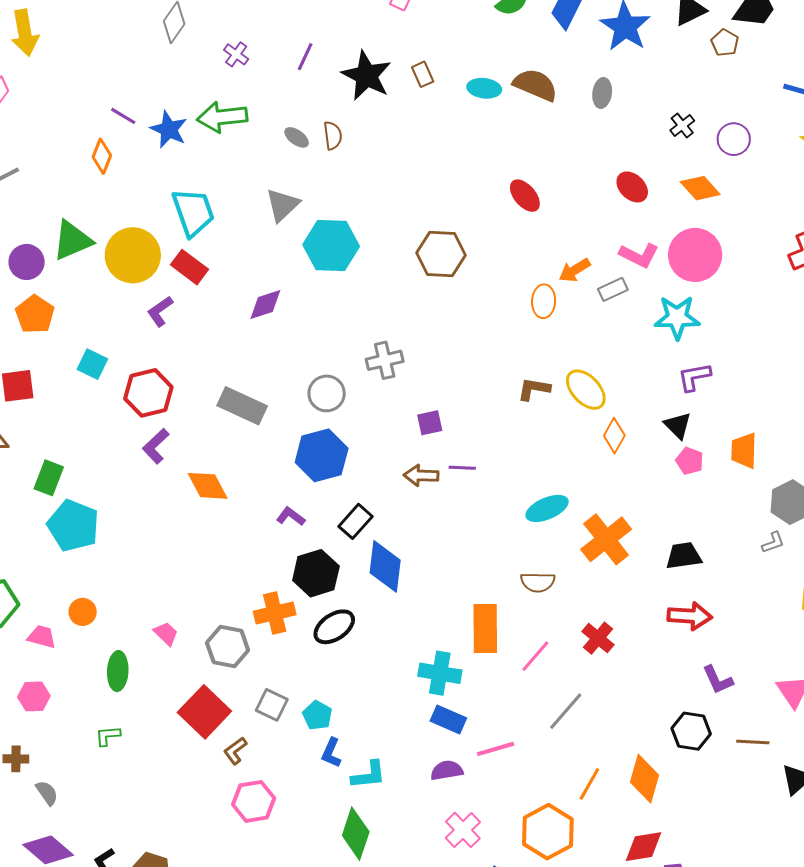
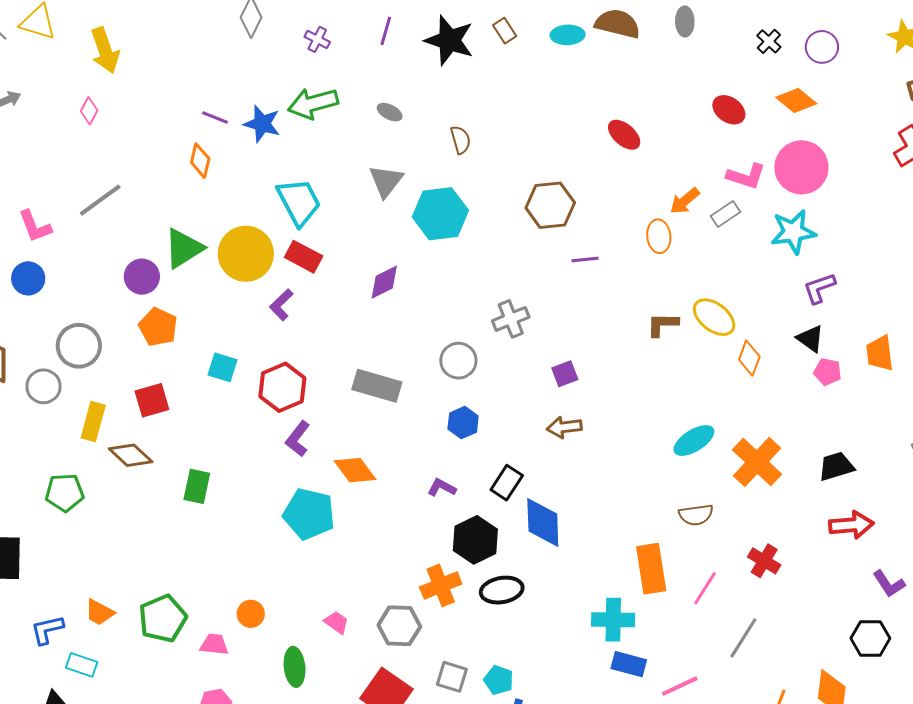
brown semicircle: (333, 136) -> (461, 140), moved
blue hexagon: (322, 455) -> (463, 423), size x0.6
purple line: (462, 468) -> (585, 259), moved
cyan pentagon: (73, 526) -> (309, 514), moved
black ellipse: (334, 627) -> (502, 590), turned 33

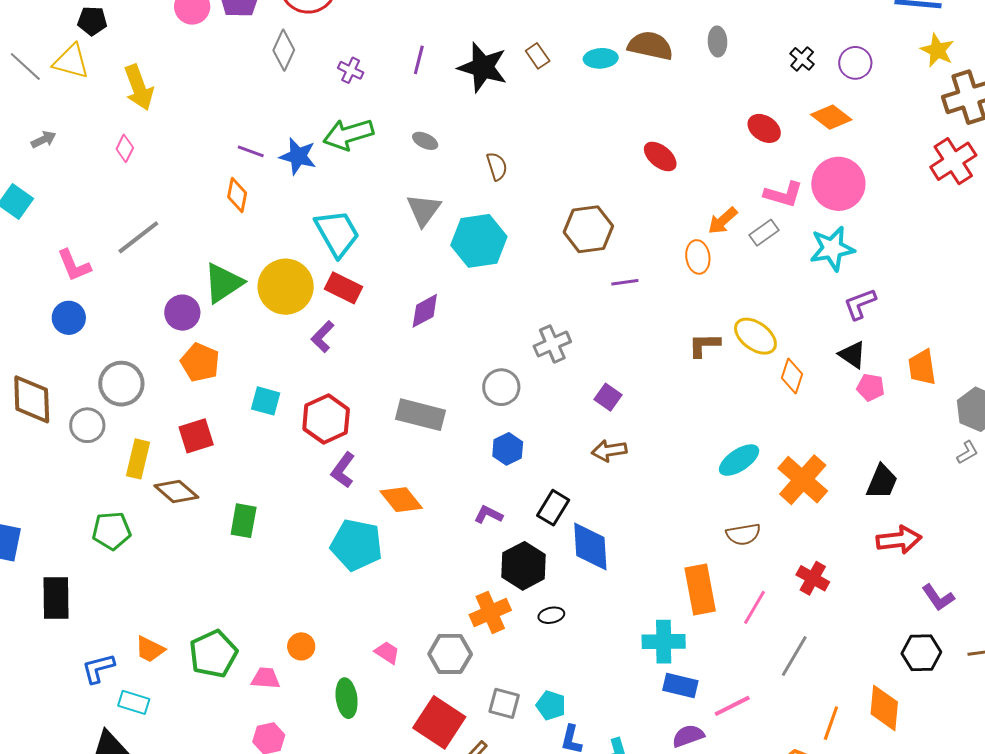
purple square: (565, 374) -> (608, 397), turned -32
black trapezoid: (836, 466) -> (882, 482), turned 132
black ellipse: (502, 590) -> (551, 615), size x0.6

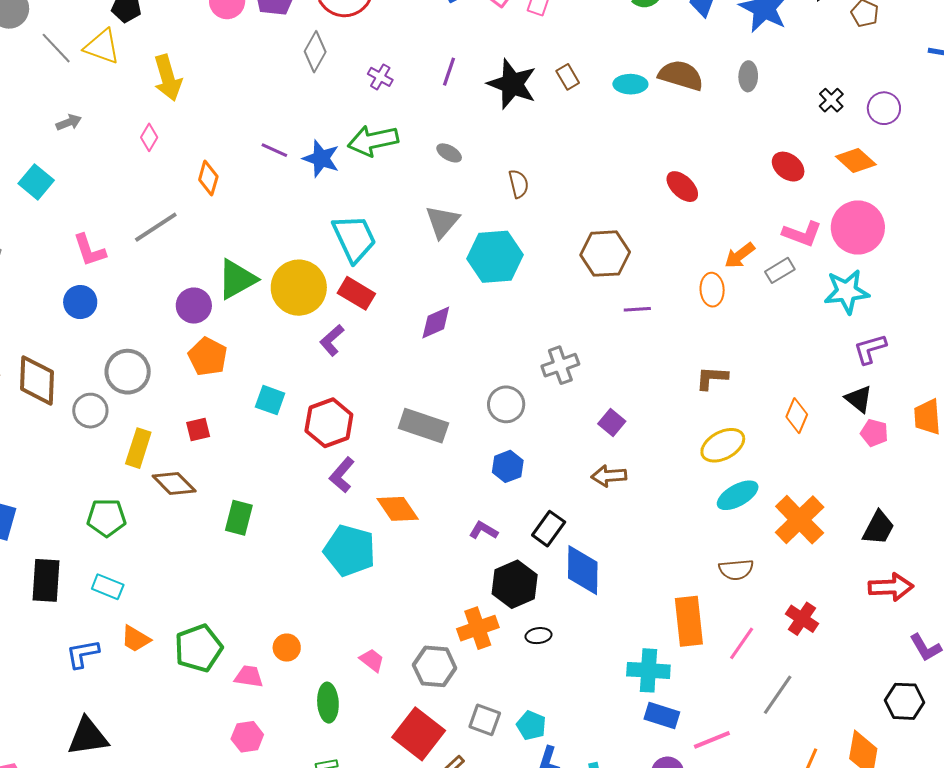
orange diamond: (237, 195) -> (208, 178), moved
yellow ellipse: (755, 336) -> (723, 445), moved, turned -69
red square: (196, 436) -> (198, 430), size x0.7
cyan rectangle: (134, 702) -> (108, 587), moved

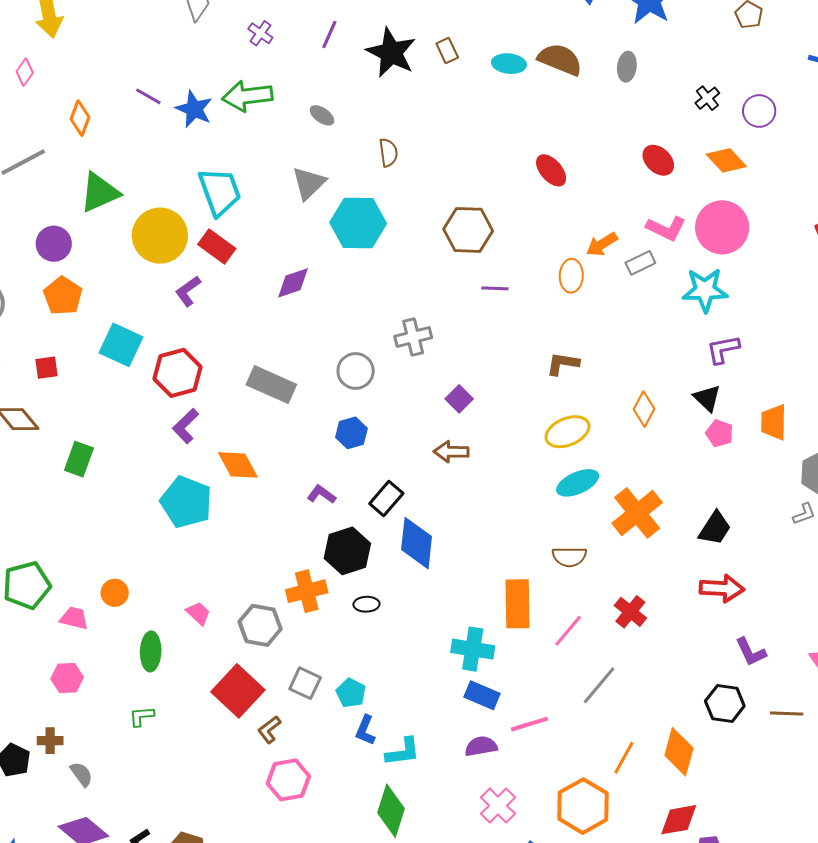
green triangle: (237, 279) -> (100, 192), moved
cyan square: (270, 400) -> (121, 345), size x1.4

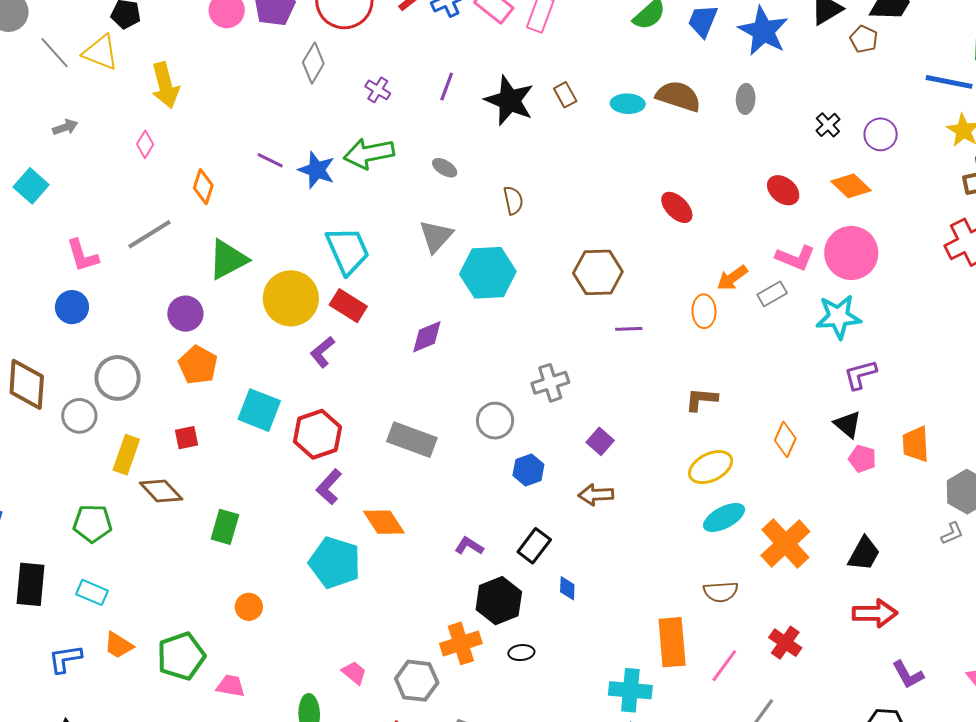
blue hexagon: (351, 433) -> (528, 470), moved
blue diamond: (417, 543) -> (567, 588), size x0.5
orange circle: (115, 593) -> (249, 607), moved

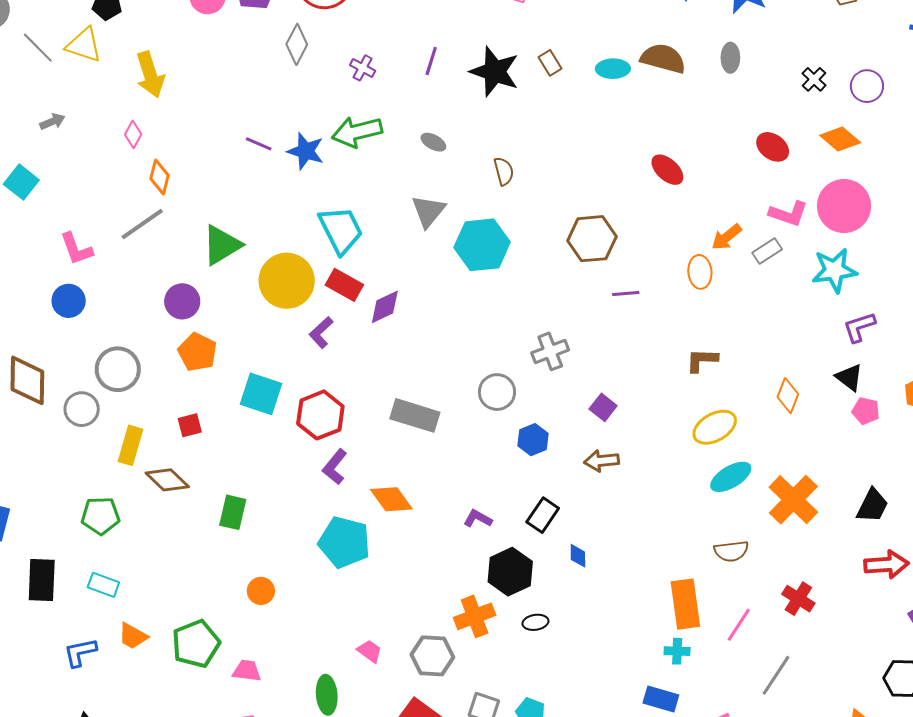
orange diamond: (203, 187) -> (160, 177), moved
purple diamond: (427, 337) -> (385, 307), moved
cyan cross: (630, 690) -> (677, 651), moved, size x0.6

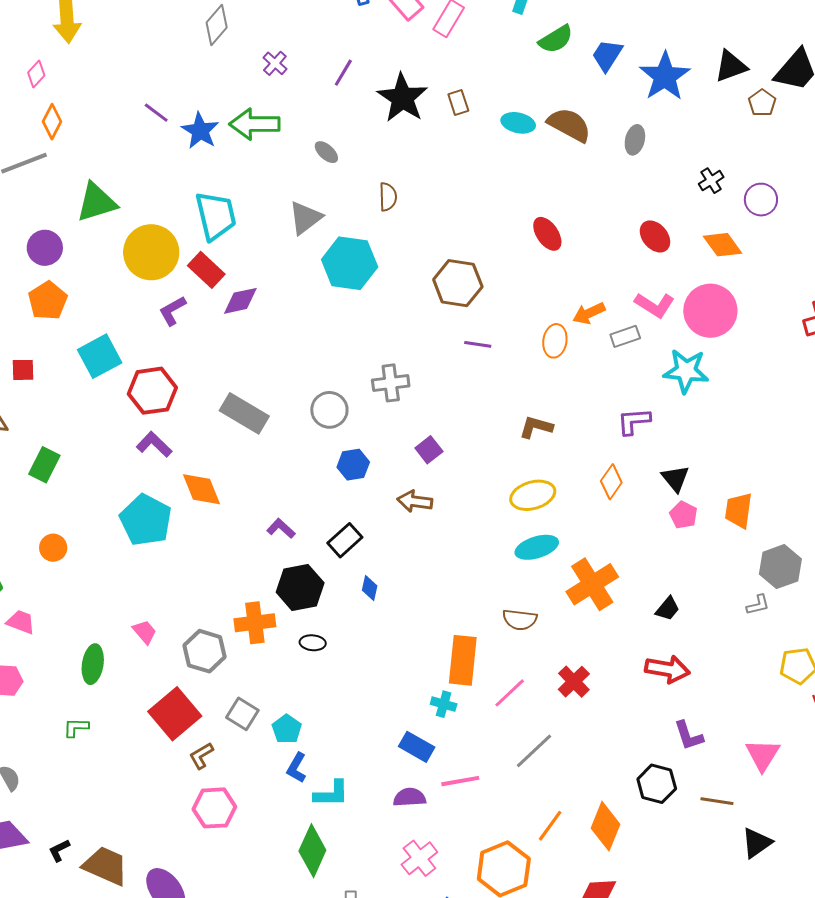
purple L-shape: (859, 327) -> (634, 421), moved
cyan square: (261, 394) -> (100, 356), turned 30
purple L-shape: (335, 467) -> (154, 444), turned 81
black trapezoid: (872, 506) -> (668, 609), size x0.7

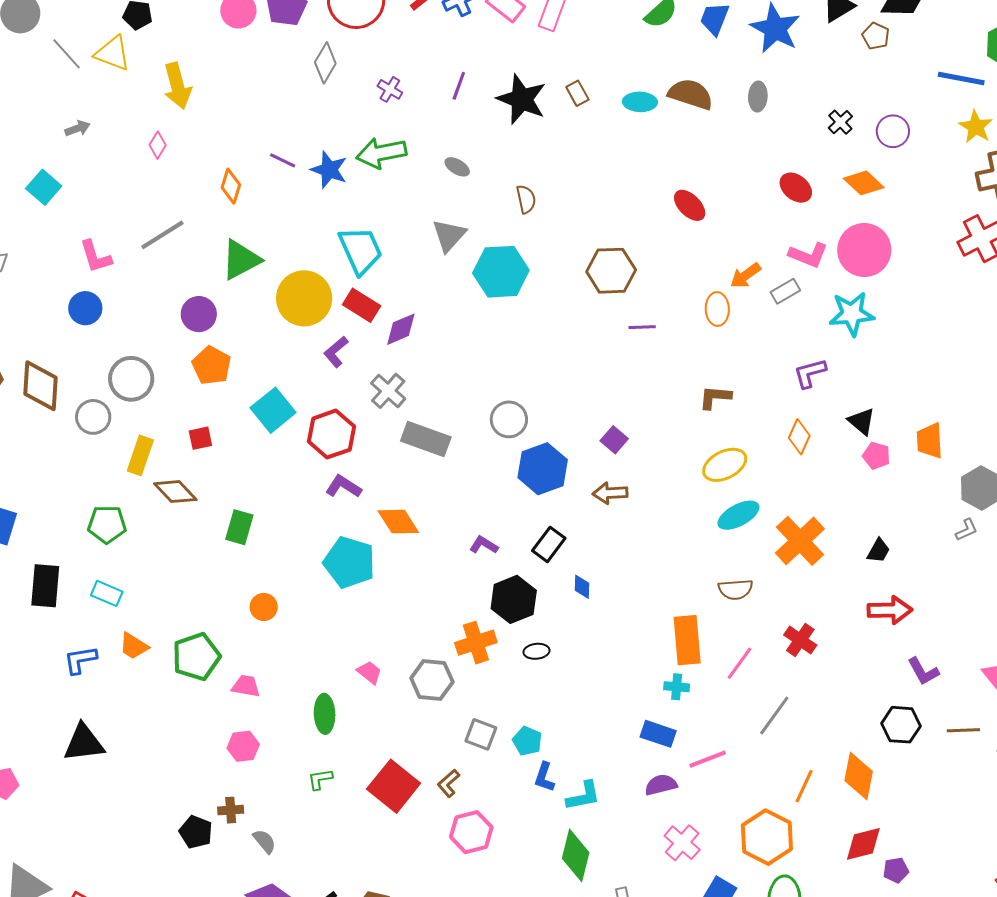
orange diamond: (52, 122) -> (231, 186), moved
gray cross: (391, 383) -> (388, 391), moved, turned -30
blue hexagon: (353, 465) -> (543, 469), size x1.6
red square: (175, 714) -> (394, 786), moved

